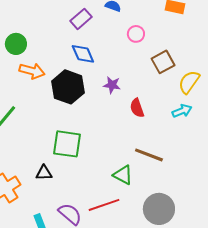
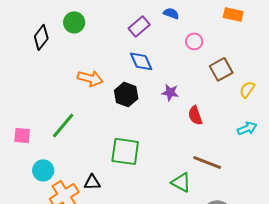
green circle: (16, 44) -> (74, 22), moved
yellow semicircle: (189, 82) -> (247, 89), size x0.7
black hexagon: (68, 87) -> (126, 94), size x0.7
cyan arrow: (182, 111) -> (247, 128), moved
black triangle: (44, 173) -> (92, 182), moved

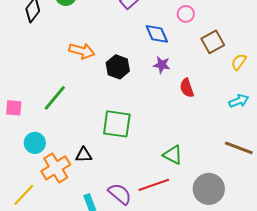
blue diamond: (141, 61) -> (157, 34), moved
brown line: (207, 162) -> (239, 148), moved

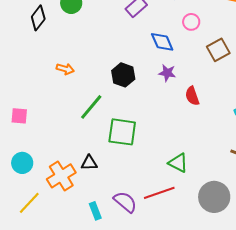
orange arrow: (82, 51) -> (65, 69), moved, size x0.7
green line: (55, 98) -> (91, 107), moved
cyan circle: (35, 143) -> (22, 163), moved

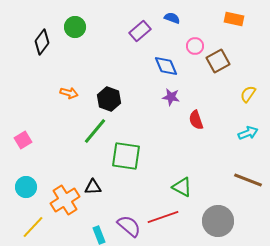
brown square: (218, 50) -> (218, 61), moved
black hexagon: (123, 75) -> (109, 99), moved
pink square: (19, 116) -> (23, 140), turned -36

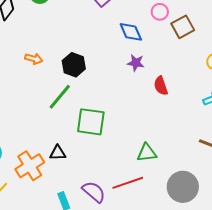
green triangle: (182, 187) -> (147, 153), turned -35

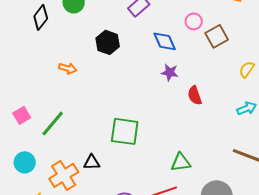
black hexagon: (74, 65) -> (108, 42), moved
green line: (60, 97) -> (53, 123), moved

